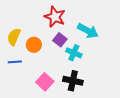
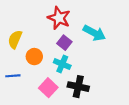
orange circle: (34, 45) -> (34, 57), moved
cyan cross: (74, 53) -> (62, 64), moved
blue line: (15, 62) -> (13, 76), moved

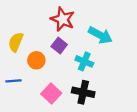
purple square: (64, 43) -> (59, 45), moved
cyan cross: (62, 64) -> (84, 61), moved

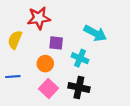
red star: (63, 19) -> (39, 18), moved, turned -30
purple square: (59, 45) -> (56, 43), turned -32
orange circle: (36, 60) -> (45, 64), moved

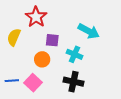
red star: (39, 18) -> (36, 17), turned -30
blue line: (13, 77) -> (12, 81), moved
pink square: (49, 89) -> (33, 83), moved

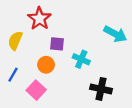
cyan arrow: (89, 31) -> (115, 34), moved
blue line: (12, 81) -> (13, 75), moved, turned -56
black cross: (73, 82) -> (101, 89), moved

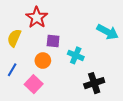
black cross: (101, 89) -> (94, 83), turned -30

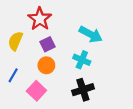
cyan arrow: (107, 32) -> (91, 34), moved
purple square: (53, 41) -> (47, 44), moved, turned -32
black cross: (94, 83) -> (83, 90), moved

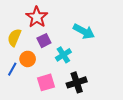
cyan cross: (82, 60) -> (63, 55), moved, turned 35
orange circle: (46, 65) -> (28, 59), moved
pink square: (36, 91) -> (46, 82), moved, turned 30

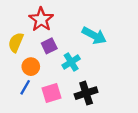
blue line: (12, 69) -> (25, 87), moved

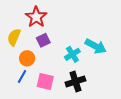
cyan arrow: (94, 36) -> (96, 46), moved
cyan cross: (71, 62) -> (72, 54), moved
pink square: (52, 93) -> (45, 82), turned 30

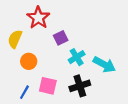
purple square: (43, 40) -> (61, 38), moved
cyan arrow: (96, 46) -> (104, 65), moved
blue line: (22, 76) -> (24, 92), moved

